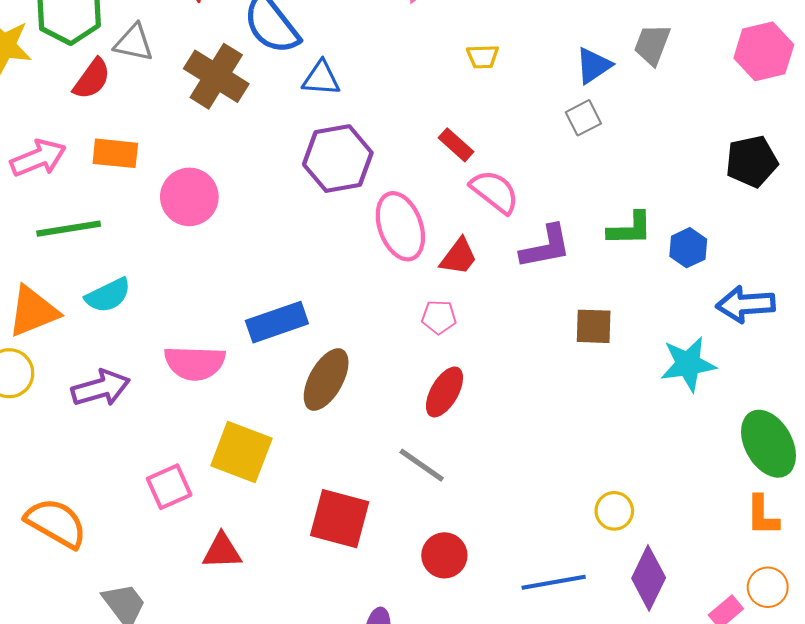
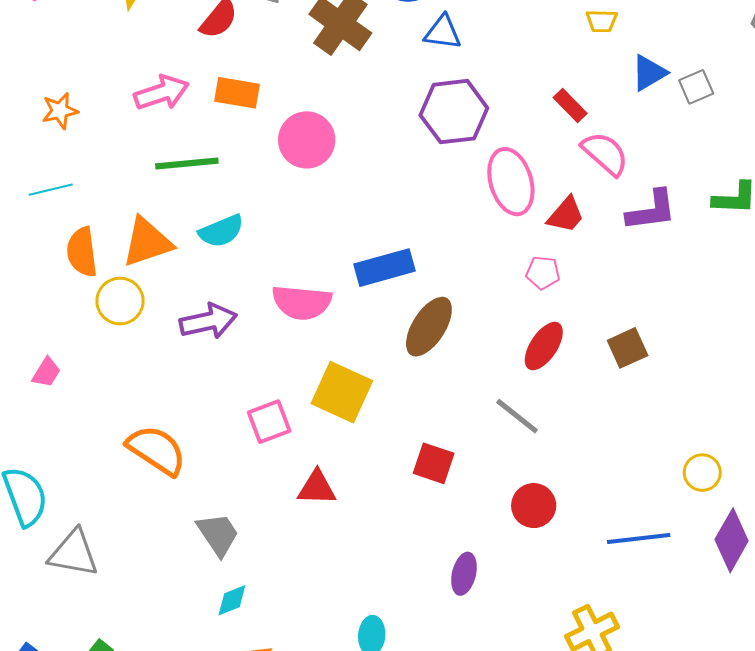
blue triangle: (593, 66) -> (649, 73), moved
brown square: (594, 326) -> (628, 348), moved, turned -30
red square: (340, 519) -> (434, 463), size x0.7

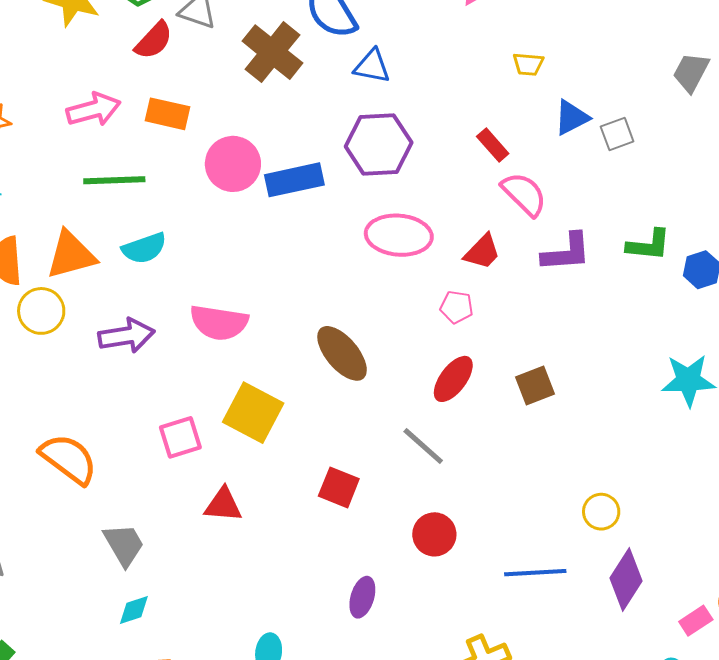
pink ellipse: (511, 182) -> (399, 235), moved, turned -72
blue rectangle: (385, 268) -> (294, 180), moved
brown ellipse: (429, 327) -> (342, 353), turned -76

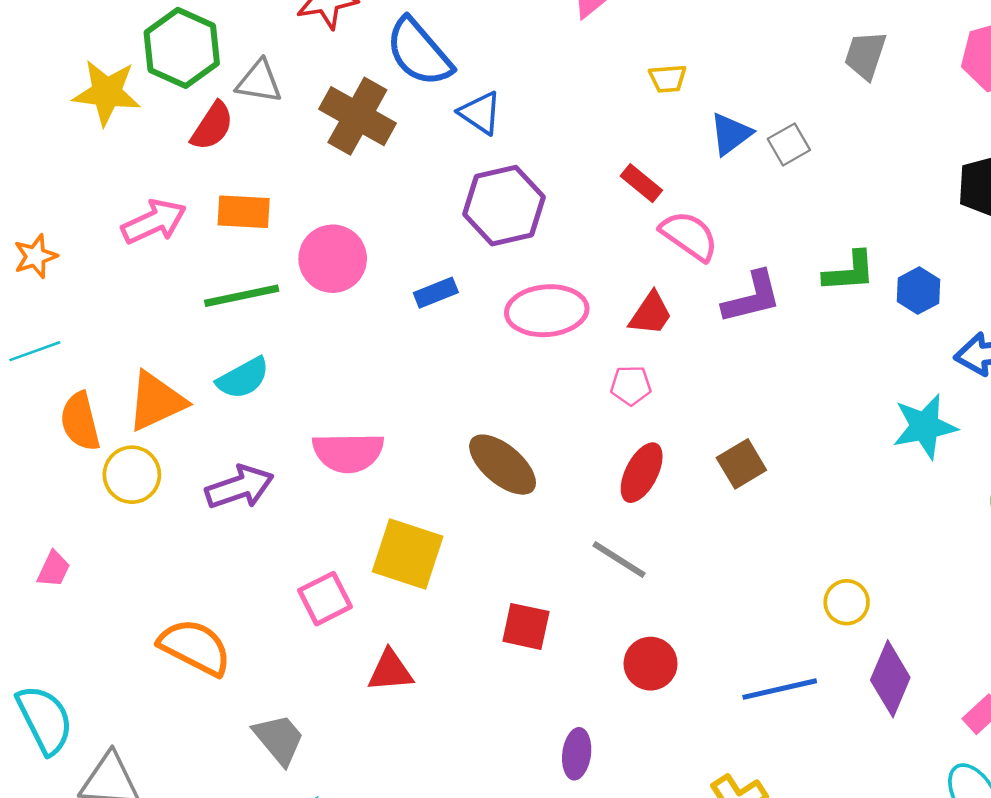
blue triangle: (372, 66) -> (480, 113), turned 33
green line: (114, 180) -> (242, 296), moved
blue rectangle: (294, 180) -> (436, 293), moved, size x0.6

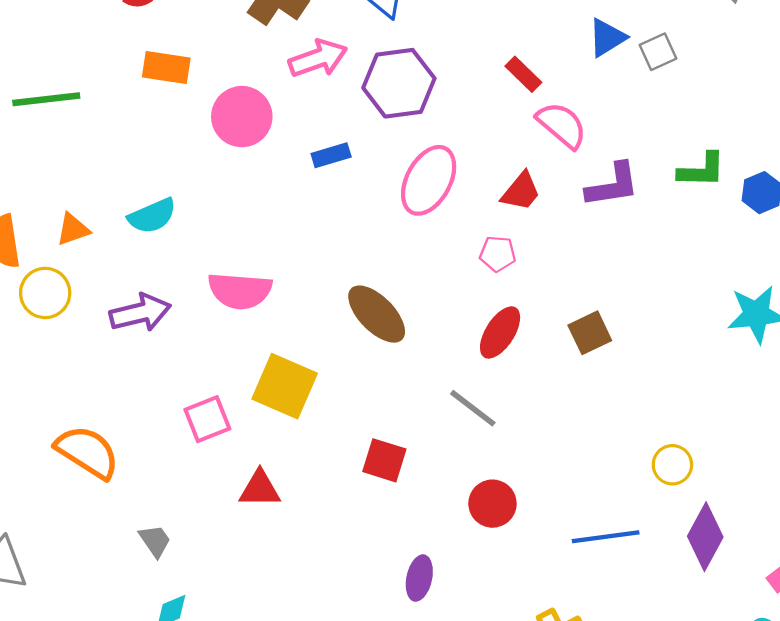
pink arrow: (154, 222) -> (318, 58), moved
green line: (242, 296) -> (46, 99), moved
pink ellipse: (547, 311) -> (429, 180), turned -62
orange triangle: (156, 401) -> (73, 229), size x0.6
gray trapezoid: (279, 739) -> (155, 541), size x0.7

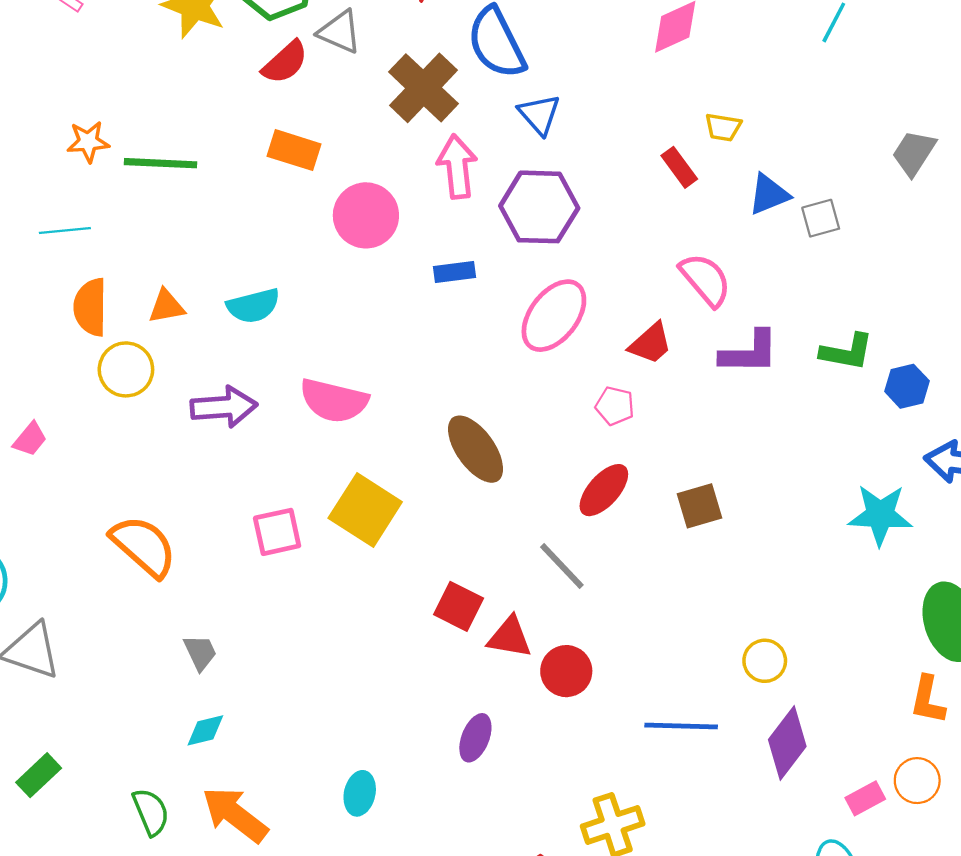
pink arrow: (318, 58) -> (457, 167), turned -86
red rectangle: (523, 74) -> (679, 167), moved
red triangle: (260, 489) -> (510, 637), moved

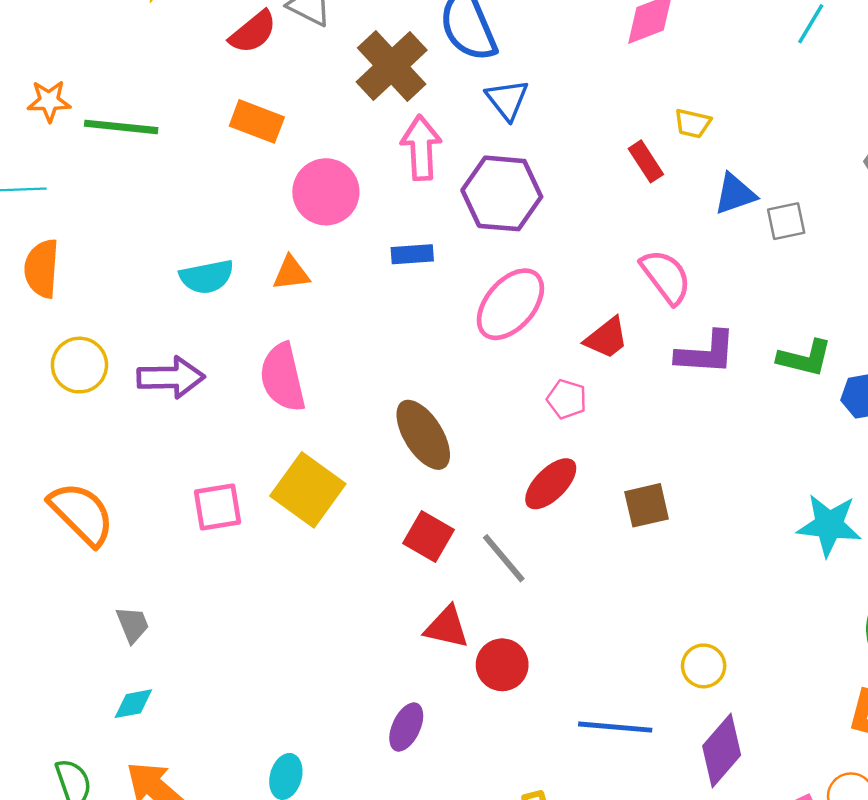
orange triangle: (167, 306) -> (291, 273), moved
yellow circle: (126, 369) -> (79, 365), moved
pink semicircle: (334, 401) -> (283, 377), turned 60
red square: (459, 606) -> (429, 537), moved

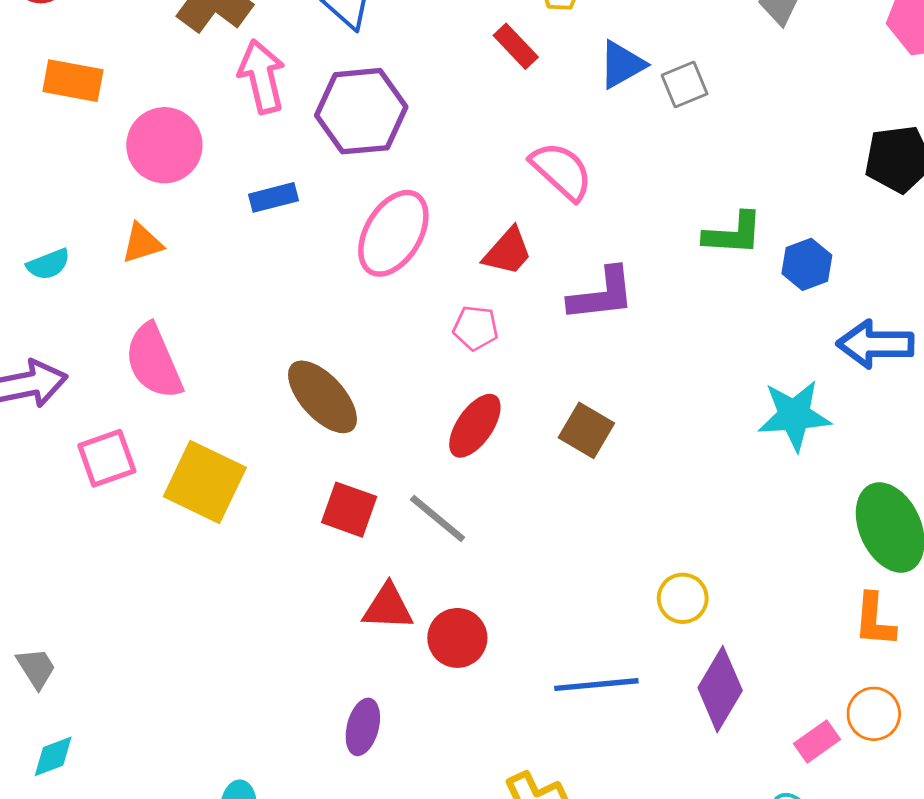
cyan semicircle: (207, 277) -> (48, 264), size x0.7
purple L-shape: (706, 353) -> (602, 294), moved
brown square: (647, 505) -> (586, 430), turned -36
pink square: (217, 507) -> (107, 458), moved

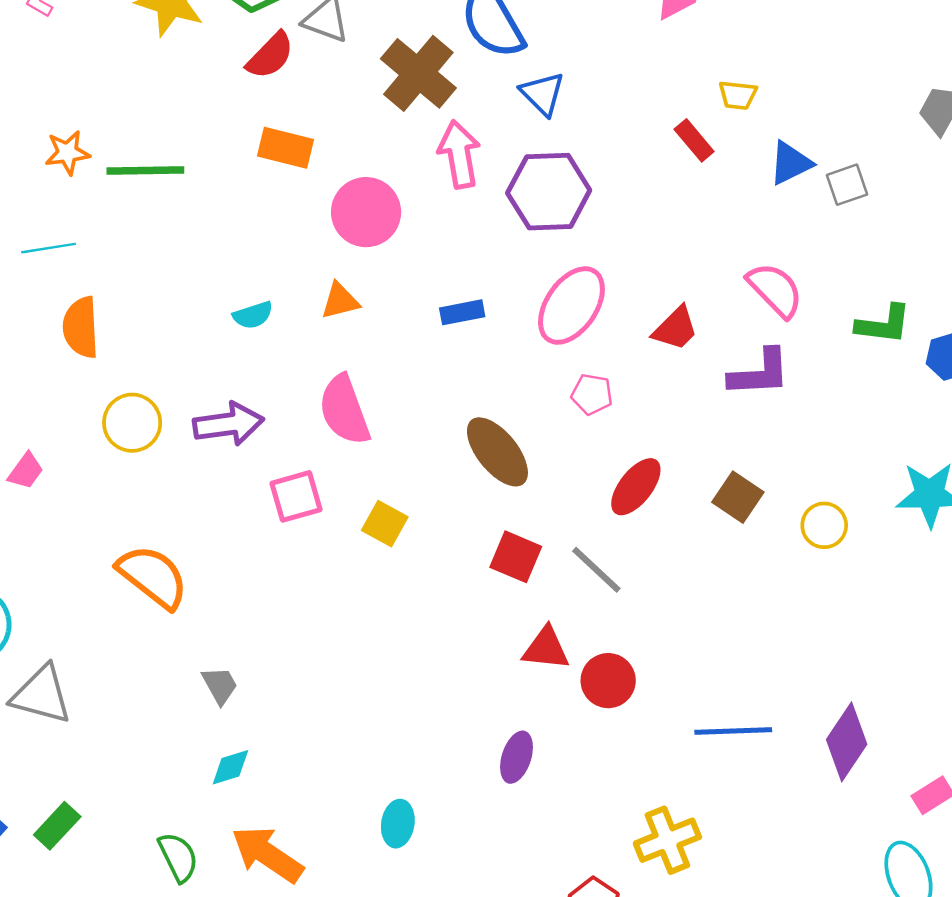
pink semicircle: (561, 171) -> (775, 290), moved
blue rectangle: (274, 197) -> (462, 312), moved
pink pentagon: (476, 328) -> (592, 394), moved
yellow square: (205, 482) -> (385, 524), size x0.6
yellow circle: (683, 598) -> (824, 525), moved

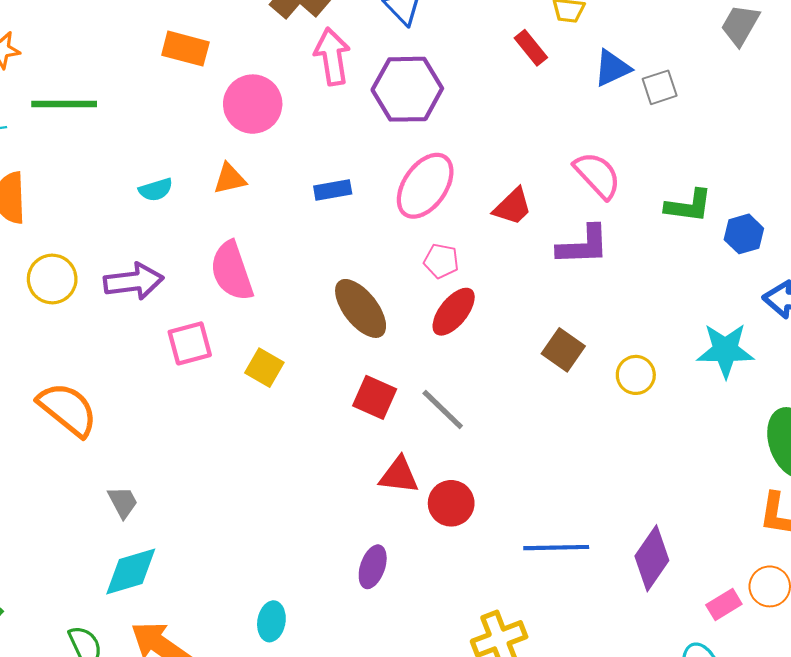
green line: (145, 170) -> (64, 104), moved
red ellipse: (636, 487) -> (454, 312), moved
cyan diamond: (230, 767) -> (131, 571), size x1.6

